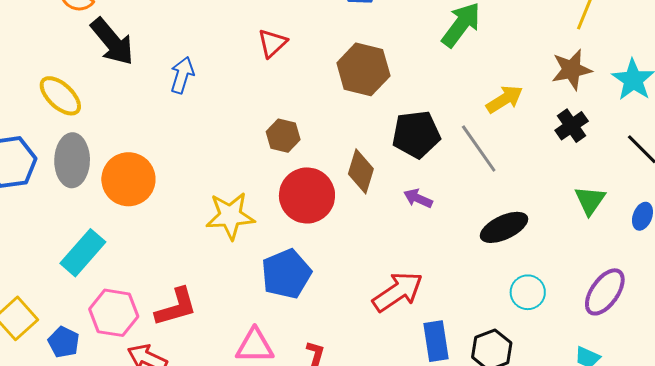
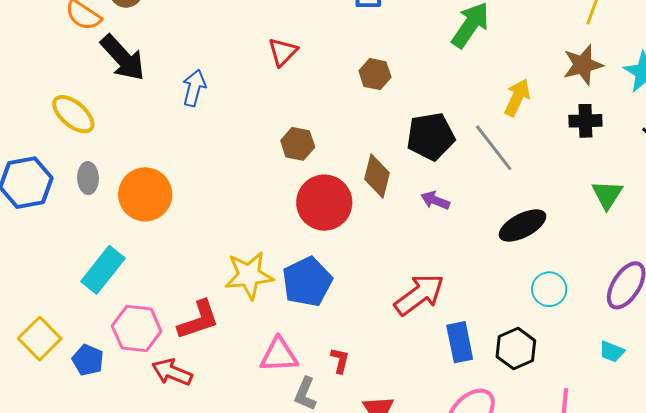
brown hexagon: (363, 69) -> (375, 74), size x0.6
yellow arrow: (504, 99) -> (517, 98), turned -30
black cross: (572, 126) -> (585, 121), turned 36
gray ellipse: (72, 160) -> (88, 178), size x0.6
yellow star: (230, 216) -> (249, 275), moved

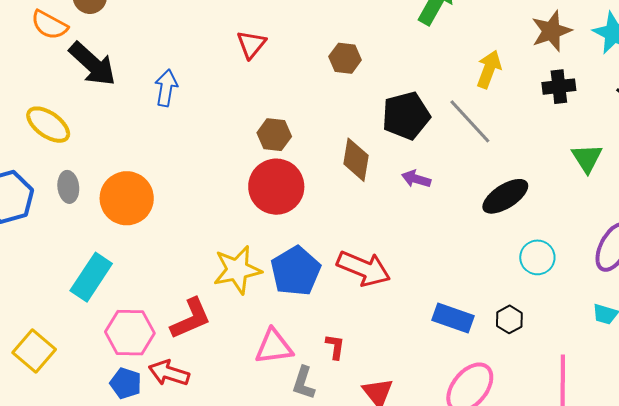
red circle: (324, 203) -> (276, 187), moved
red arrow: (419, 295) -> (364, 268), moved, turned 64
blue rectangle: (460, 342) -> (453, 318), turned -54
black hexagon: (516, 349) -> (509, 319), size x0.7
blue pentagon: (88, 360) -> (126, 383), moved

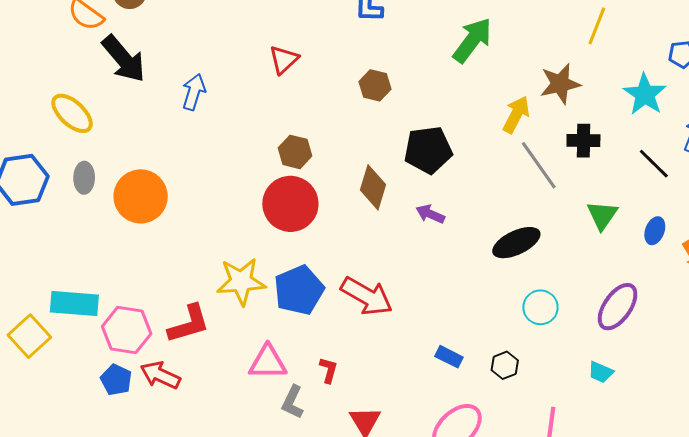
brown star: (551, 31) -> (560, 84), moved
gray line: (470, 121) -> (539, 165), moved
cyan rectangle: (91, 277) -> (74, 304), moved, turned 54
blue rectangle: (453, 318) -> (449, 357), size x0.7

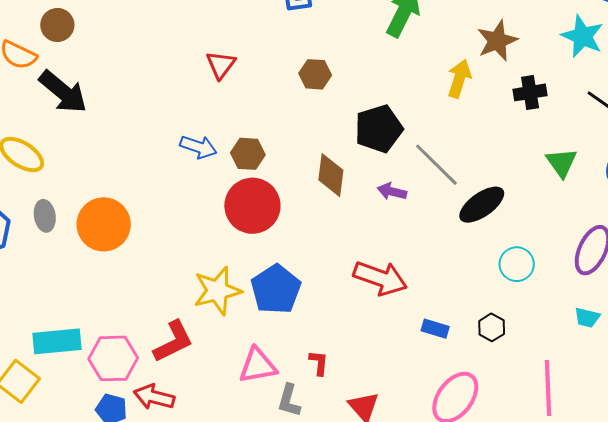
blue arrow: (194, 92) -> (198, 147), moved, turned 102
gray line: (539, 165) -> (436, 165), moved
red arrow: (367, 296) -> (380, 278), moved

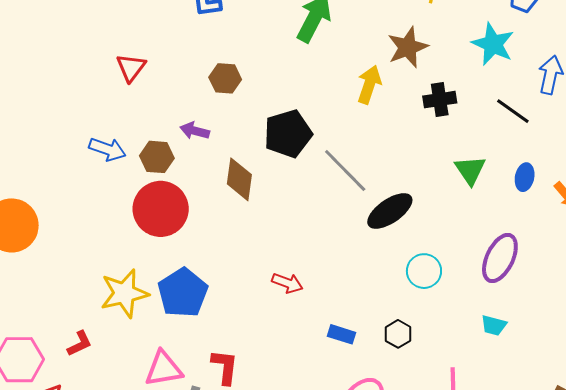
purple arrow: (392, 191) -> (195, 131), moved
red arrow: (380, 278) -> (287, 283), size x0.6
red L-shape: (173, 342) -> (80, 344), size x0.6
red L-shape: (319, 363) -> (225, 367), size x1.4

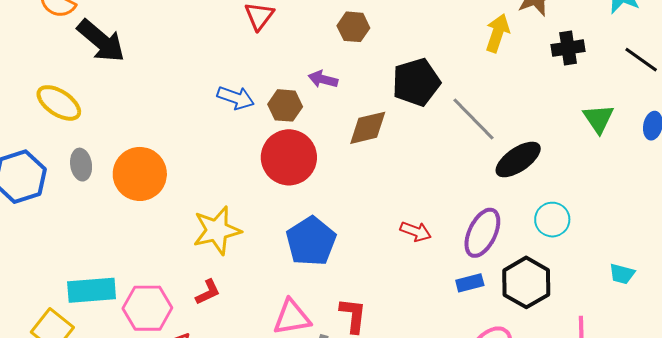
brown diamond: (239, 179) -> (368, 128), turned 69
purple ellipse: (500, 258) -> (482, 233), moved
yellow star: (124, 293) -> (217, 230), moved
blue rectangle: (342, 334) -> (470, 283), turned -32
black hexagon: (398, 334) -> (526, 282), size x1.8

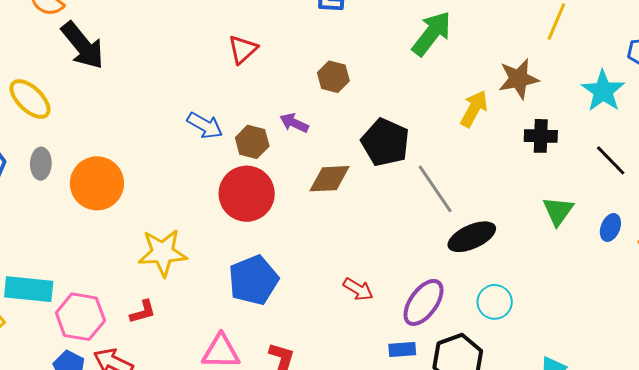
black pentagon: (416, 82) -> (385, 142), turned 30

